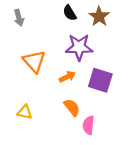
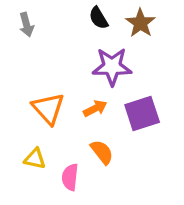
orange triangle: (34, 61) -> (48, 108), moved
purple square: (100, 80) -> (142, 113), turned -35
pink semicircle: (89, 125) -> (70, 177), moved

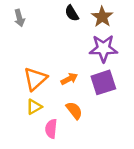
purple star: (112, 67) -> (103, 48), moved
orange triangle: (48, 108) -> (35, 79), turned 30
yellow triangle: (35, 159) -> (34, 107), moved, turned -42

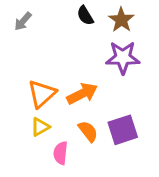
gray arrow: (19, 18) -> (23, 21), turned 56
orange arrow: (69, 79) -> (82, 94), size x1.5
purple square: (103, 82) -> (123, 130), moved

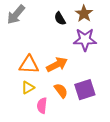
black semicircle: (85, 16) -> (60, 19), moved
gray arrow: (23, 21) -> (16, 15), size x1.5
orange triangle: (42, 94) -> (29, 65), turned 45

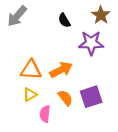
brown star: (84, 14) -> (101, 15), moved

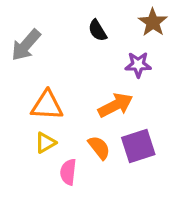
gray arrow: (17, 16) -> (26, 45), moved
purple star: (91, 43) -> (138, 65), size x0.7
orange arrow: (61, 70) -> (115, 105), moved

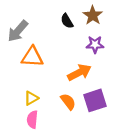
brown star: (153, 22) -> (93, 15), moved
orange triangle: (47, 105) -> (32, 57), moved
pink semicircle: (68, 172) -> (32, 119), moved

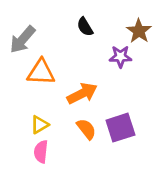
brown star: (93, 15) -> (139, 31), moved
orange arrow: (79, 72) -> (82, 93), moved

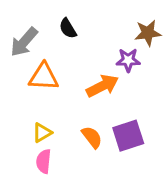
black semicircle: (85, 27) -> (68, 28), moved
brown star: (139, 31) -> (148, 33), turned 30
orange arrow: (82, 93) -> (103, 86), moved

